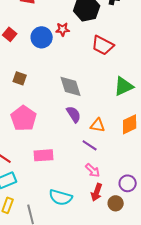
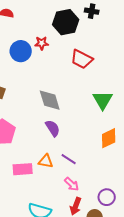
green triangle: (124, 86) -> (103, 100), turned -35
orange triangle: (98, 125) -> (46, 161), moved

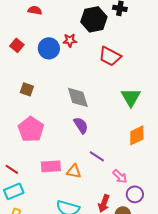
orange triangle: (46, 161) -> (74, 171), moved
pink arrow: (72, 184) -> (120, 176), moved

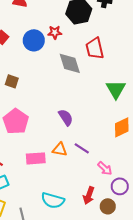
red trapezoid: (110, 56) -> (95, 48), turned 50
gray diamond: (78, 97) -> (70, 63), moved
orange triangle: (74, 171) -> (60, 149), moved

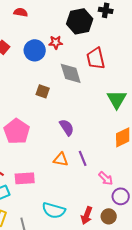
brown square: (12, 81) -> (43, 91), moved
purple line: (82, 148) -> (83, 158), turned 35
pink rectangle: (36, 158) -> (25, 178), moved
red arrow: (89, 195) -> (87, 215), moved

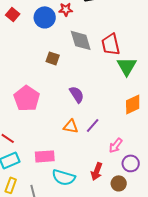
red trapezoid: (96, 58) -> (111, 44), moved
purple line: (83, 158) -> (93, 125), turned 63
pink rectangle: (25, 178) -> (45, 156), moved
pink arrow: (106, 178) -> (116, 145), turned 84
red arrow: (87, 215) -> (97, 171), moved

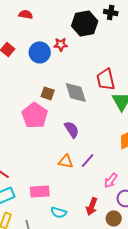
gray diamond: (81, 40) -> (76, 92), moved
pink pentagon: (27, 98) -> (35, 115), moved
cyan semicircle: (64, 177) -> (59, 212), size x0.7

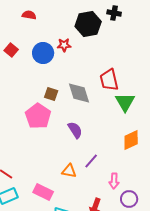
orange triangle: (66, 161) -> (69, 171), moved
pink arrow: (111, 180) -> (114, 181), turned -35
pink rectangle: (40, 191) -> (43, 192), turned 30

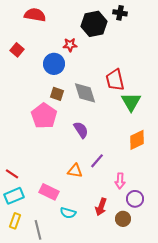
red semicircle: (29, 15) -> (35, 15), size x1.5
blue circle: (43, 53) -> (54, 64), moved

